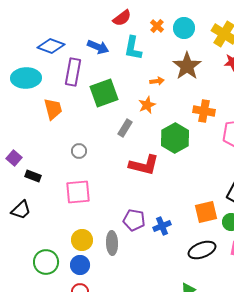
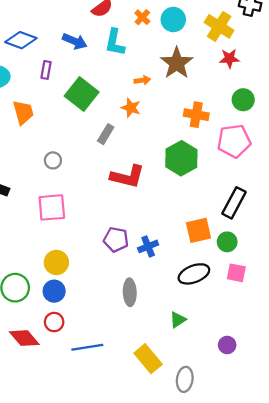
purple rectangle: (73, 72) -> (46, 70), size x0.6
green square: (104, 93) -> (82, 94), turned -32
orange star: (147, 105) -> (131, 108), turned -30
green hexagon: (175, 138) -> (181, 158), moved
gray ellipse: (112, 243) -> (130, 292), moved

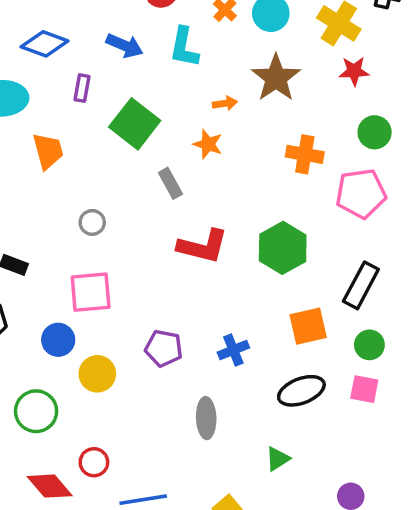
gray rectangle: (106, 134) -> (170, 183), turned -60
green hexagon: (181, 158) -> (283, 248), moved
purple pentagon: (116, 240) -> (164, 348), moved
green circle: (227, 242) -> (369, 345), moved
blue circle: (54, 291) -> (58, 340), moved

